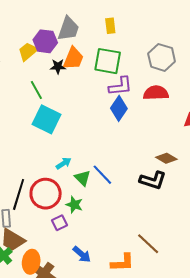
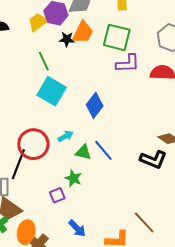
blue diamond: (119, 108) -> (95, 105), moved
green triangle: (83, 178) -> (83, 152), turned -36
red circle: (46, 194) -> (33, 144), moved

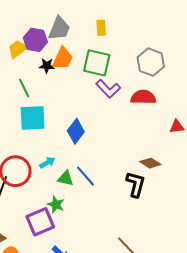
purple L-shape: (128, 63) -> (108, 89), turned 50
cyan square: (52, 91) -> (33, 118), turned -32
black L-shape: (153, 160) -> (136, 184), turned -96
purple square: (57, 195) -> (40, 222), size x1.8

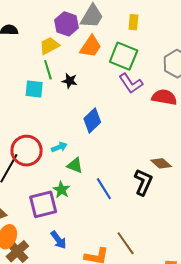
yellow trapezoid: (18, 49) -> (49, 46), moved
black star: (47, 66) -> (70, 81), moved
cyan square: (33, 118) -> (34, 89), moved, size x0.7
blue line: (86, 176) -> (104, 189), moved

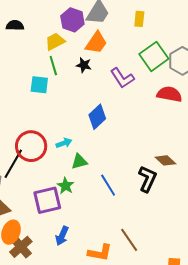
green square: (124, 56) -> (154, 56), moved, turned 32
black star: (70, 81) -> (84, 65), moved
purple L-shape: (131, 83) -> (122, 78), moved
green triangle: (75, 165) -> (79, 162), turned -36
blue arrow: (58, 240) -> (62, 236), turned 60

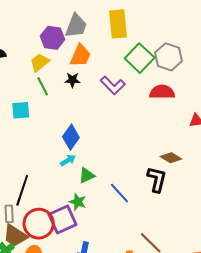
yellow rectangle: (139, 19) -> (118, 24), size x1.8
cyan square: (39, 85) -> (21, 110), moved
blue diamond: (97, 117) -> (71, 137), moved
red circle: (31, 146) -> (39, 224), moved

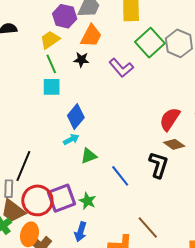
red semicircle: (162, 92) -> (170, 119), moved, turned -60
cyan square: (21, 110) -> (52, 87), moved
green star: (78, 202) -> (87, 201), moved

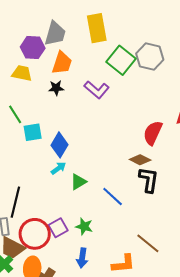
yellow trapezoid: (50, 40) -> (22, 73), turned 55
green line: (51, 64) -> (15, 114), moved
cyan square: (52, 87) -> (33, 132), moved
brown diamond: (174, 144) -> (140, 160), moved
purple square: (62, 198) -> (58, 228), size x0.7

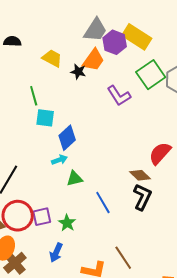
yellow rectangle: (97, 28) -> (137, 37), turned -64
purple hexagon: (33, 48) -> (115, 42), moved
black star: (56, 88) -> (78, 72), moved

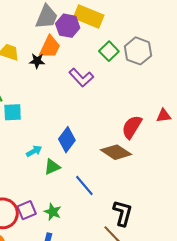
green square: (151, 75) -> (109, 51), size x0.7
blue diamond: (67, 138) -> (67, 140), moved
brown diamond: (140, 175) -> (116, 152), size x1.4
black L-shape: (142, 197) -> (123, 213), moved

